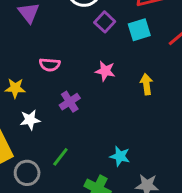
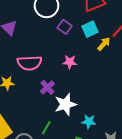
pink semicircle: (50, 65) -> (29, 63), size x1.6
yellow arrow: (146, 84) -> (104, 44), moved, turned 56
white star: (30, 120) -> (65, 104), moved, size x1.5

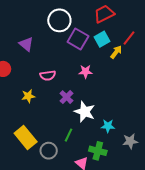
purple square: (65, 27) -> (78, 39), size x1.5
pink semicircle: (29, 63) -> (48, 75), size x0.7
white star: (65, 104) -> (85, 112), turned -30

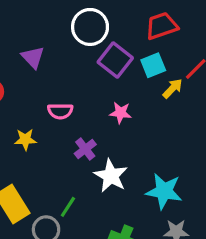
cyan star: (108, 126) -> (164, 191), moved, size x1.6
green line: (68, 135) -> (68, 207), moved

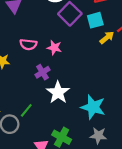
pink star: (120, 113) -> (54, 48), moved

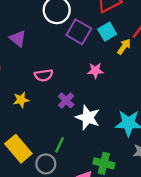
pink star: (54, 48) -> (95, 71), moved

